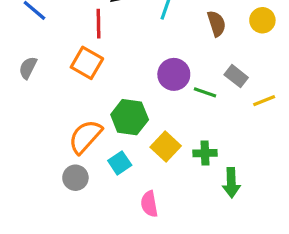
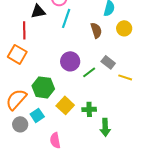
green line: (205, 92) -> (89, 72), turned -56
yellow line: (264, 101) -> (125, 77), turned 40
gray circle: (75, 178) -> (20, 124), moved

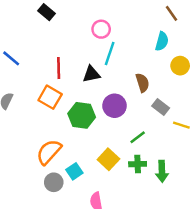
black triangle: (38, 11) -> (91, 74), moved
brown semicircle: (96, 30) -> (142, 83), moved
green line: (89, 72) -> (138, 137), moved
green hexagon: (43, 87) -> (82, 115), moved
green arrow: (105, 127) -> (162, 171), moved

